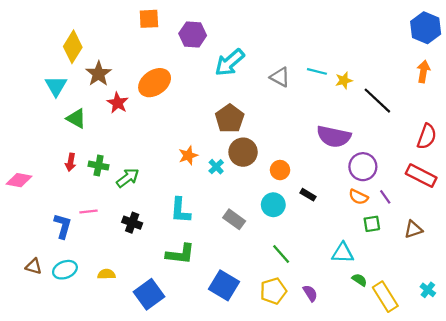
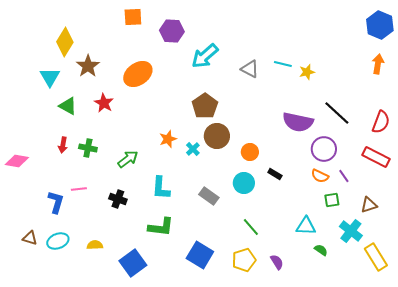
black line: (377, 101) -> (337, 113), moved
red star: (118, 103) -> (104, 103), moved
green arrow: (128, 178) -> (128, 159), moved
cyan cross: (428, 290) -> (351, 231), moved, size x1.6
yellow rectangle: (385, 297) -> (376, 257), moved

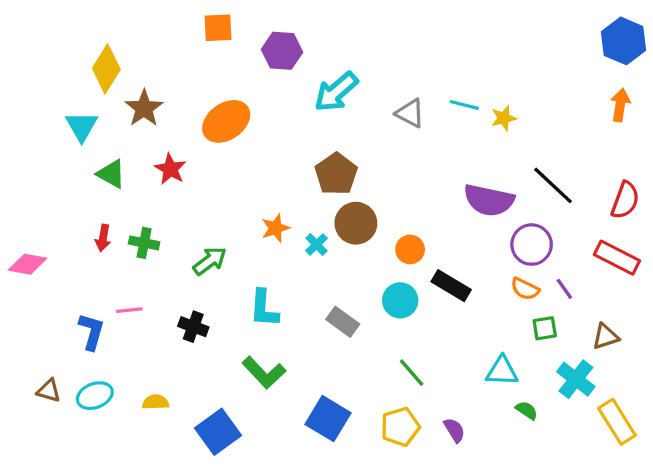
black rectangle: (275, 174) -> (451, 286), size x1.6
green L-shape: (161, 227) -> (264, 373), turned 40

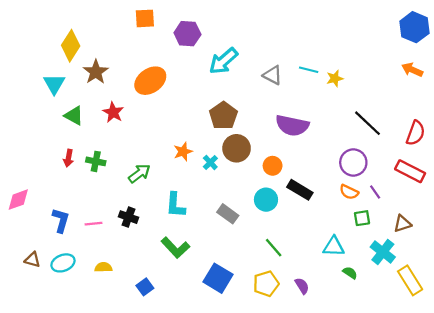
orange arrow: (620, 105) -> (412, 70), turned -75
purple semicircle: (489, 200) -> (292, 125), moved
pink diamond: (27, 264) -> (18, 200), moved, turned -30
pink line: (129, 310) -> (94, 224), moved
blue square: (218, 432) -> (145, 287), size x0.6

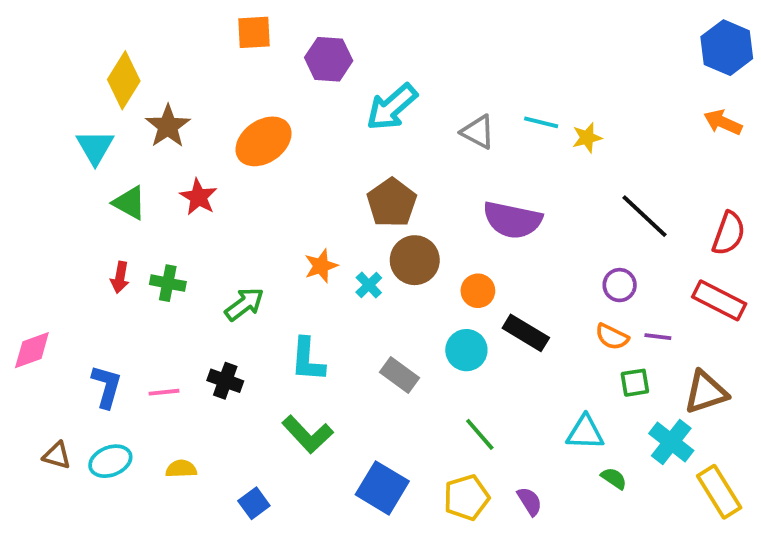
purple circle: (353, 163) -> (620, 285), size x0.7
purple line: (375, 192) -> (658, 337), turned -48
brown triangle: (402, 224) -> (706, 392), size x1.4

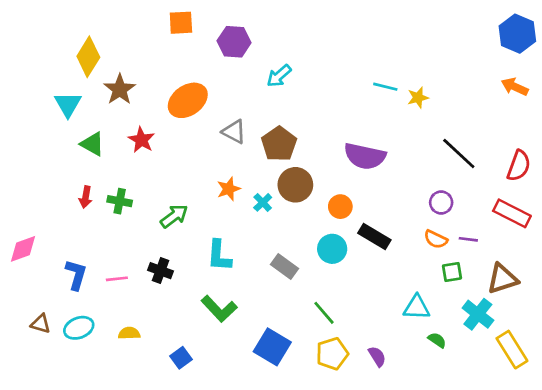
cyan arrow: (392, 107) -> (279, 76), size x0.7
gray triangle: (478, 132) -> (234, 132), moved
green line: (480, 434) -> (324, 313), moved

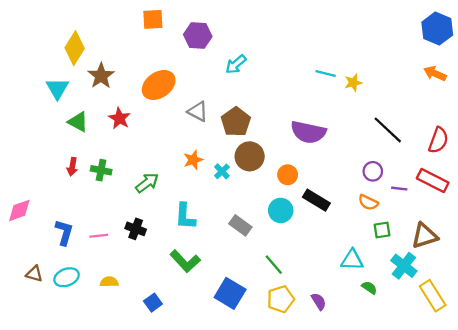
purple line: (468, 239) -> (399, 189), moved

